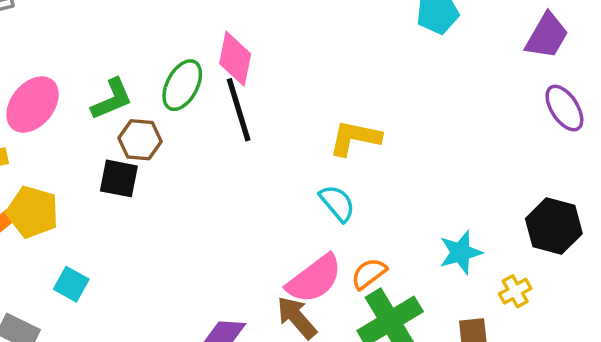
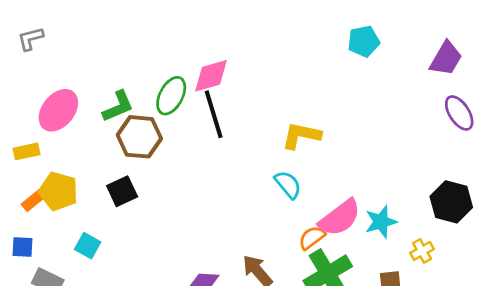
pink diamond: (235, 59) -> (211, 76), turned 63
brown hexagon: (140, 140) -> (139, 137), size x1.4
black square: (119, 178) -> (122, 191), moved, turned -36
pink semicircle: (314, 279) -> (340, 218), moved

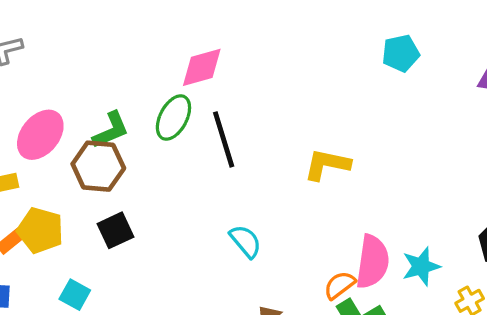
pink diamond: (211, 76) -> (202, 67), moved
brown hexagon: (139, 137) -> (98, 166), moved
cyan semicircle: (288, 185) -> (246, 241), moved
pink semicircle: (340, 218) -> (372, 262), turned -45

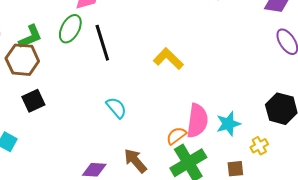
yellow L-shape: (327, 165) -> (168, 59), turned 32

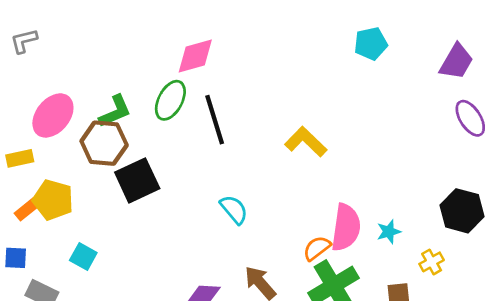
black square: (33, 101) -> (137, 180), moved, size x1.4
cyan star: (228, 124) -> (389, 232), size x0.7

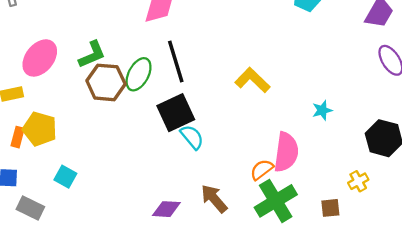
green ellipse: (170, 100) -> (139, 74), moved
brown hexagon: (104, 143) -> (106, 82), moved
black square: (137, 180) -> (176, 113), moved
orange rectangle: (27, 209) -> (18, 137), turned -36
cyan star: (389, 232) -> (322, 110), moved

